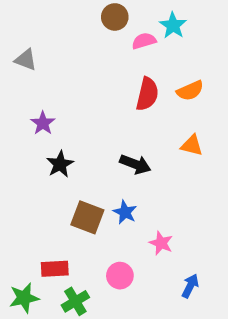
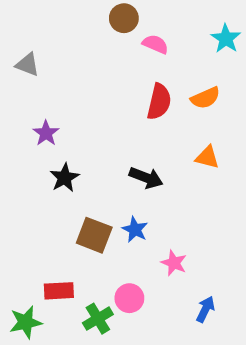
cyan star: (173, 26) -> (226, 39), moved
pink semicircle: (144, 41) -> (155, 44), turned 40
green cross: (75, 301) -> (98, 319), moved

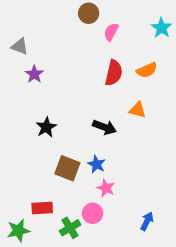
pink semicircle: (155, 44) -> (111, 32), turned -84
purple star: (46, 133) -> (34, 74), moved
orange triangle: (207, 157) -> (138, 110), moved
pink star: (174, 263) -> (106, 188), moved

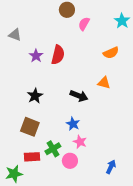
red semicircle: (114, 73) -> (58, 55), moved
purple star: (34, 74) -> (36, 56), moved
brown square: (67, 168) -> (30, 127), moved
green cross: (70, 228) -> (53, 149), moved

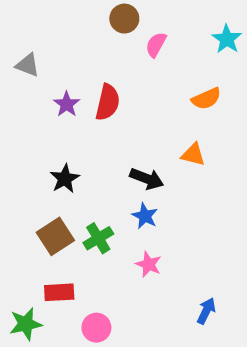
blue star: (73, 124) -> (145, 216), moved
brown square: (30, 127) -> (55, 236), turned 36
green cross: (53, 149) -> (98, 238), moved
pink circle: (70, 161) -> (96, 328), moved

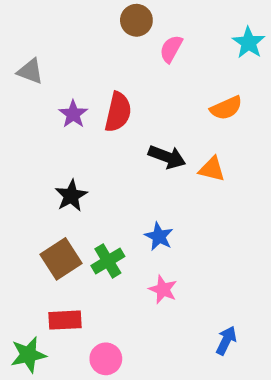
black arrow: (147, 179) -> (167, 157), moved

